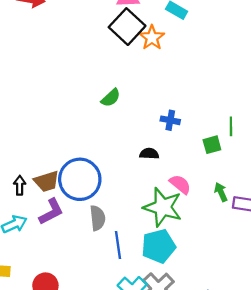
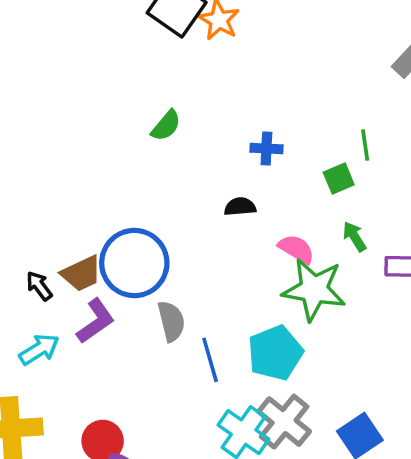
black arrow: (20, 185) -> (39, 286), turned -30
green arrow: (221, 192) -> (355, 237), moved
green star: (163, 207) -> (314, 289), moved

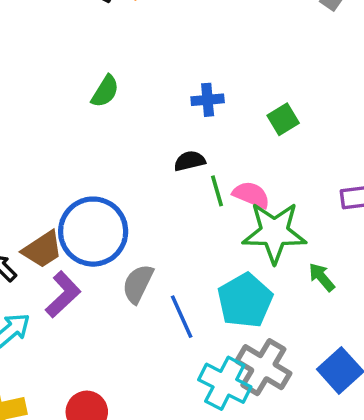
green line: (365, 145) -> (217, 191), moved
green arrow: (355, 237) -> (322, 277), moved
gray semicircle: (171, 321) -> (138, 284), turned -132

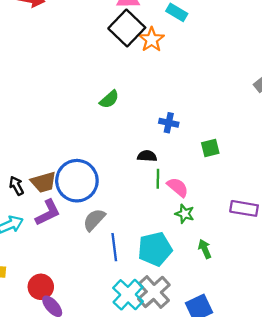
green star: (274, 232) -> (185, 214), size x0.5

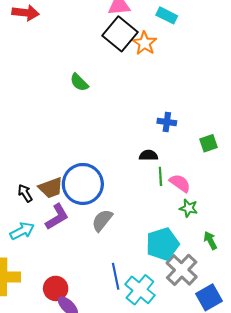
green semicircle: (109, 99) -> (79, 82), moved, turned 90
blue line: (114, 247) -> (116, 276), moved
gray cross: (154, 292) -> (182, 270), moved

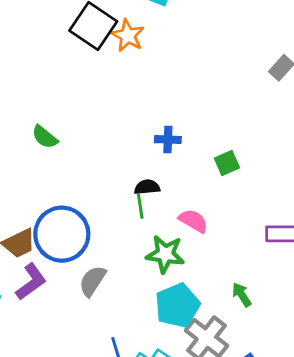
green semicircle: (79, 82) -> (45, 137), moved
green line: (160, 176) -> (140, 206), moved
green star: (189, 208) -> (165, 254), moved, size x1.5

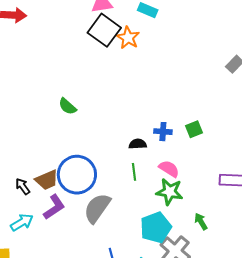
blue cross: (168, 140) -> (163, 132), moved
green line: (140, 206) -> (134, 172), moved
green star: (165, 254) -> (170, 192), moved
gray semicircle: (93, 281) -> (97, 208), size x1.4

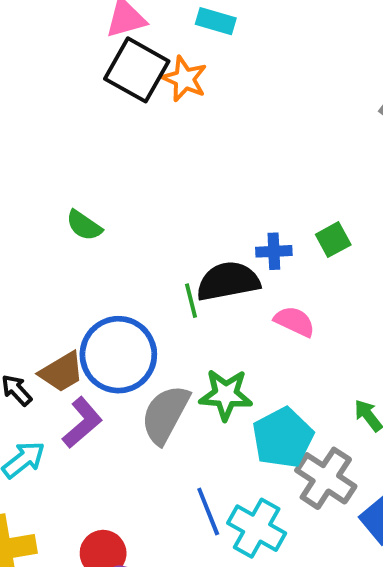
black semicircle: (138, 144) -> (228, 281), size x1.8
green line: (134, 172) -> (191, 301), moved
green star: (170, 192) -> (226, 395), moved

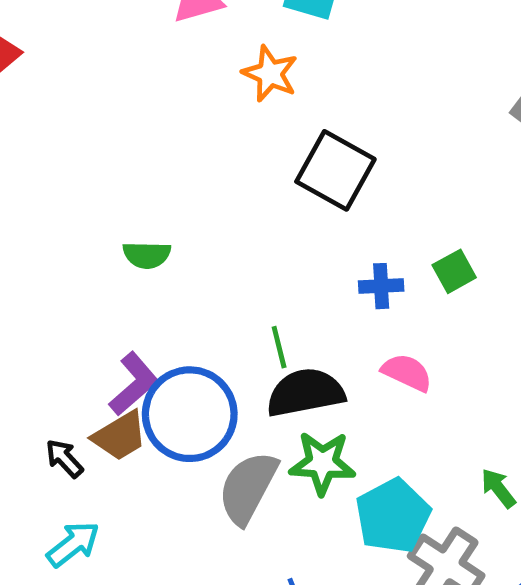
black square: (137, 70) -> (335, 170), moved
green semicircle: (84, 225) -> (147, 255), turned -33
black semicircle: (228, 281) -> (305, 393), moved
purple L-shape: (82, 423) -> (134, 384), moved

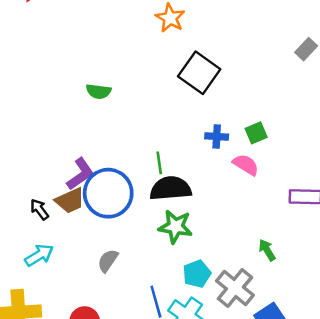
green semicircle: (147, 255) -> (99, 91), moved
pink semicircle: (407, 372) -> (246, 165), moved
gray semicircle: (248, 488) -> (108, 261), moved, size x0.6
cyan pentagon: (393, 516) -> (197, 274), moved, size x0.7

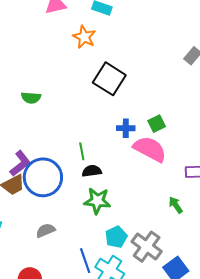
pink semicircle: (246, 165) -> (150, 149), size x1.6
black semicircle: (171, 188) -> (92, 171), size x0.6
green arrow: (267, 250) -> (176, 205), moved
gray semicircle: (108, 261) -> (46, 230), turned 36

